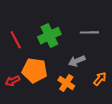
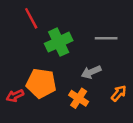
red line: (16, 40) -> (31, 18), moved

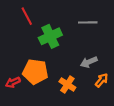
gray line: (106, 38) -> (88, 22), moved
gray arrow: (91, 72) -> (89, 62), moved

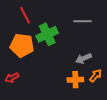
orange pentagon: (35, 72) -> (22, 45), moved
orange cross: (67, 84) -> (75, 80), moved, turned -35

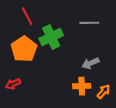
orange pentagon: (22, 45) -> (24, 49), turned 30
orange arrow: (96, 76) -> (104, 92), moved

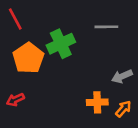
red line: (27, 16) -> (15, 19), moved
gray arrow: (90, 63) -> (122, 76), moved

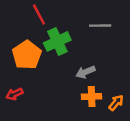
red line: (15, 19) -> (39, 15), moved
gray arrow: (122, 76) -> (85, 72), moved

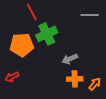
gray line: (100, 26) -> (90, 15), moved
orange pentagon: (27, 55) -> (22, 45), turned 30

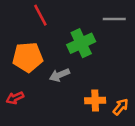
green cross: (47, 34) -> (81, 43), moved
gray arrow: (70, 59) -> (60, 75), moved

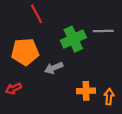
gray line: (114, 19) -> (103, 31), moved
orange arrow: (121, 107) -> (109, 97), turned -35

